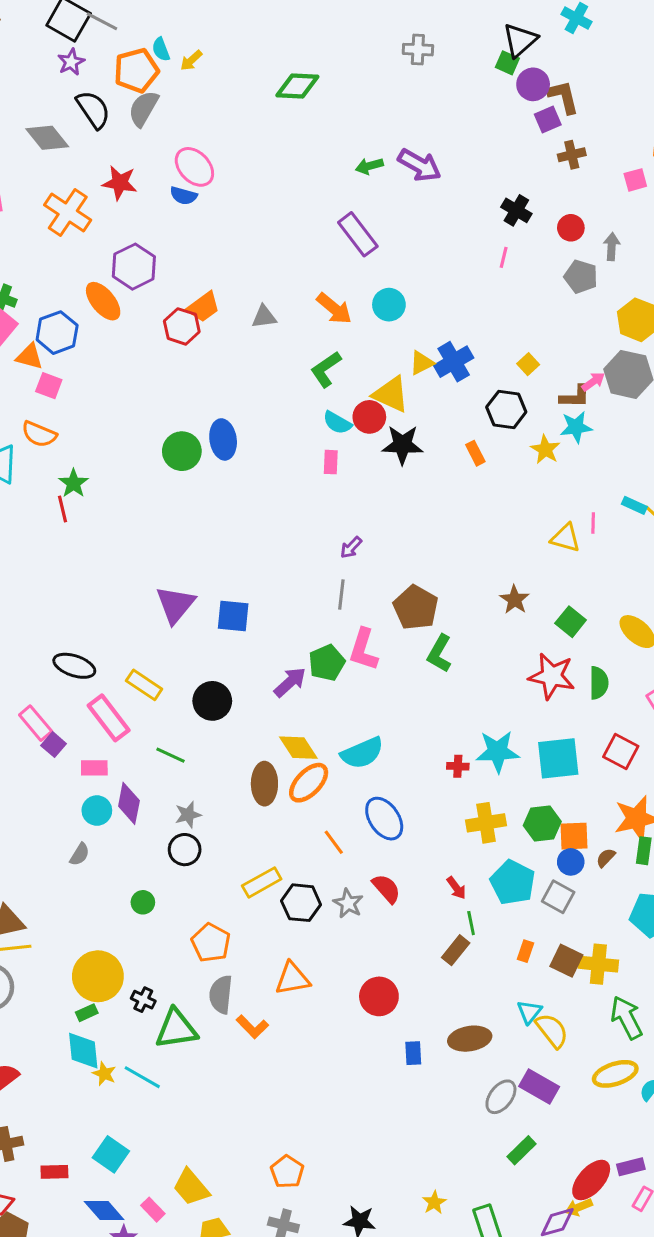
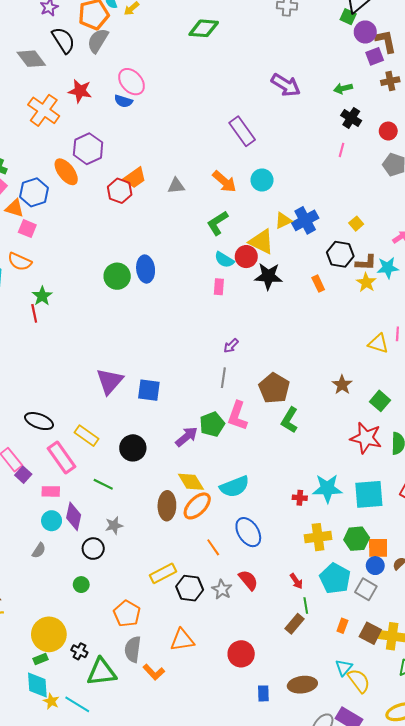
green arrow: (369, 166) -> (343, 88), moved
brown L-shape: (575, 397) -> (366, 263), moved
black circle: (185, 850) -> (93, 549), moved

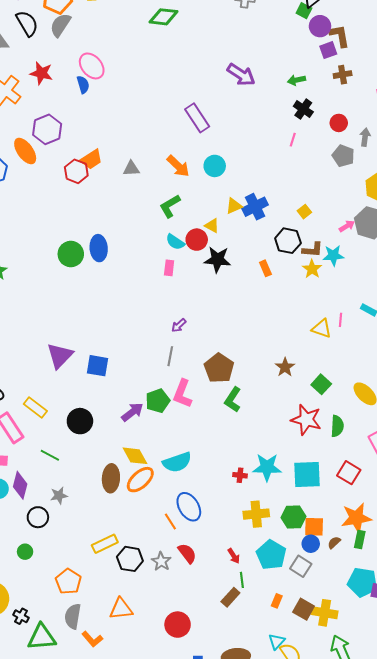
blue semicircle: (123, 101) -> (83, 85), turned -126
yellow triangle: (261, 242) -> (212, 226), size x0.6
orange line: (213, 547) -> (170, 522), moved

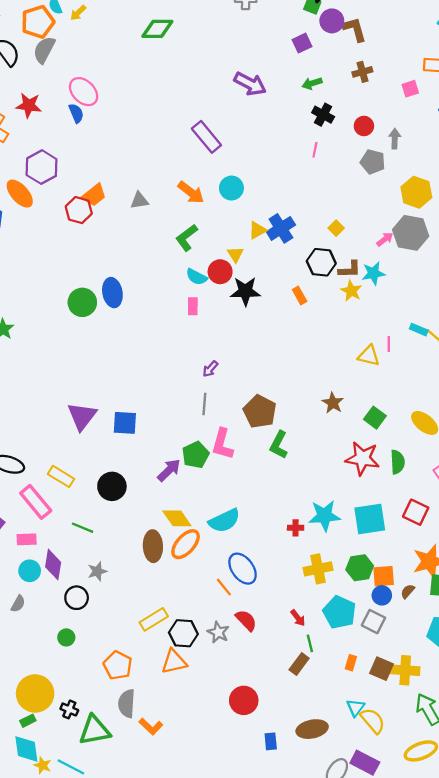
purple square: (328, 50) -> (302, 43), moved
yellow triangle: (212, 226) -> (235, 254), turned 35
orange triangle: (121, 609) -> (174, 662), moved

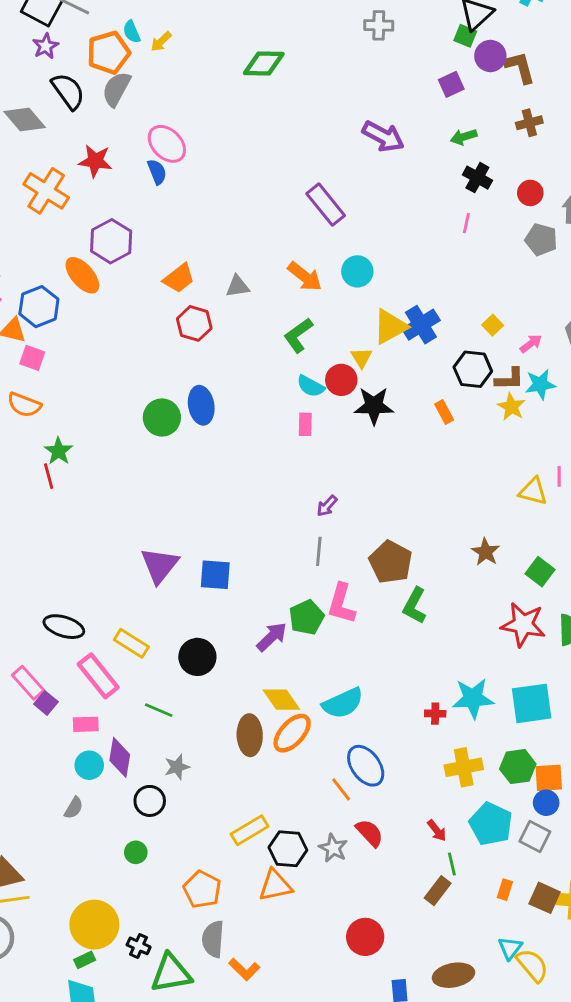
red hexagon: (79, 210) -> (194, 323), moved
yellow triangle: (257, 230) -> (390, 327), size x1.5
pink arrow: (385, 239) -> (531, 344), moved

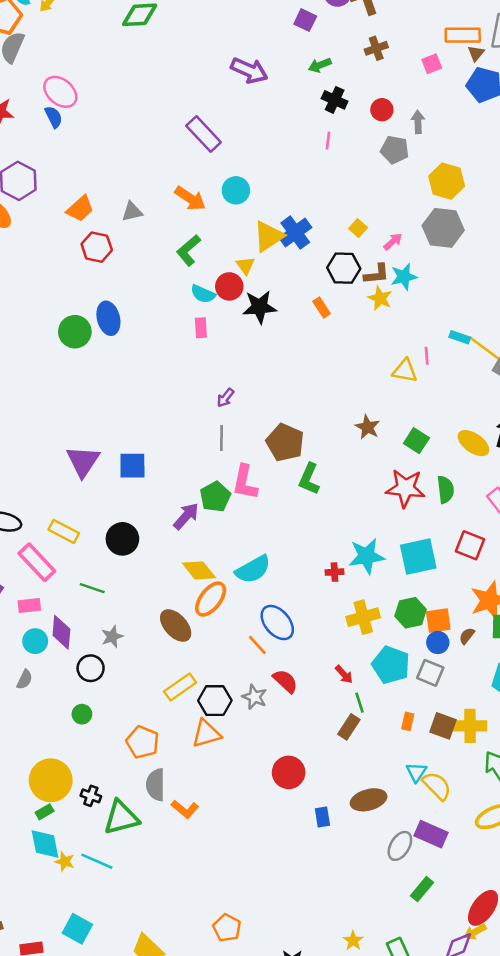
purple square: (451, 84) -> (305, 20), turned -35
brown ellipse: (250, 735) -> (176, 626), moved, turned -36

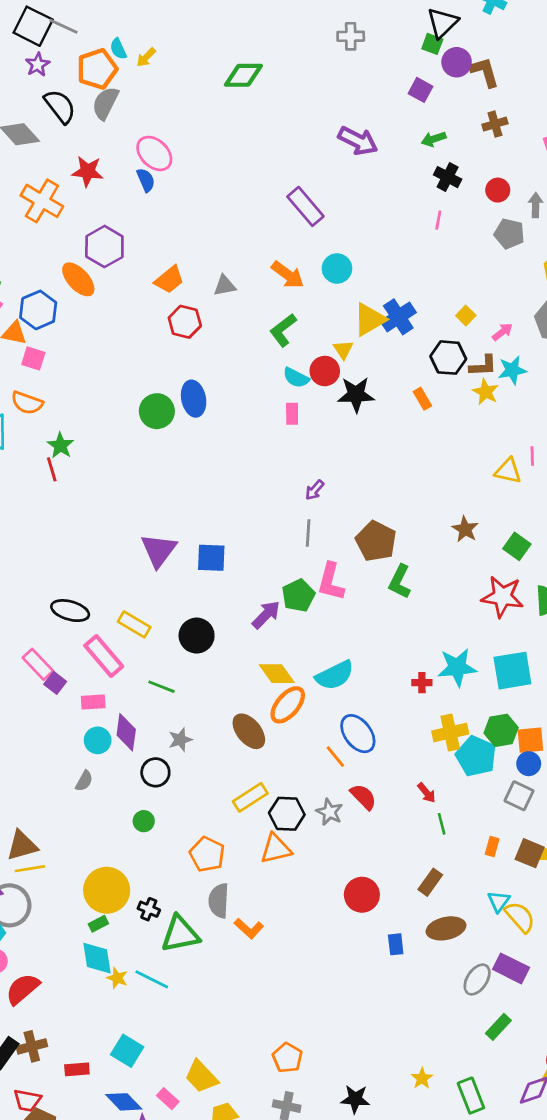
cyan pentagon: (391, 665) -> (476, 756), moved
brown rectangle: (349, 727) -> (430, 882), moved

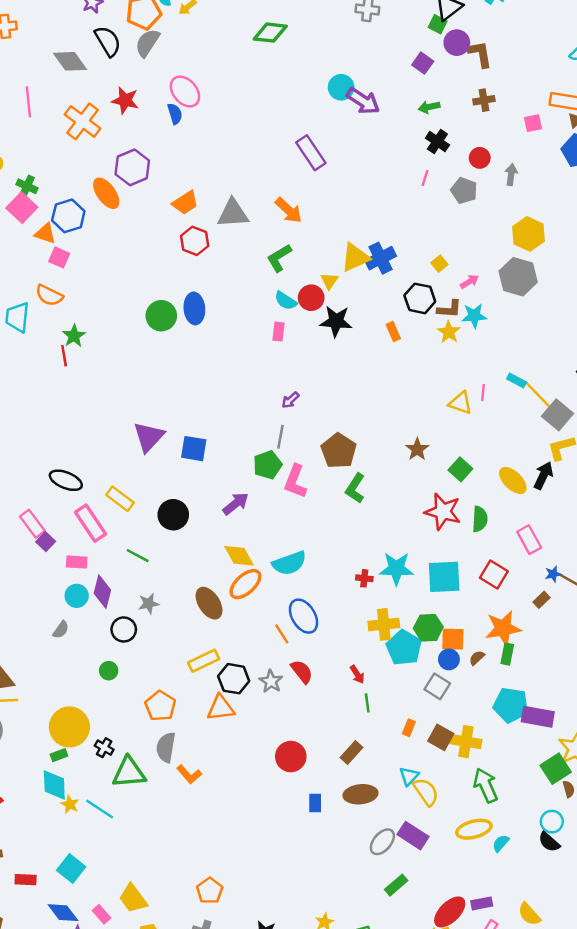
gray pentagon: (509, 234) -> (464, 191), moved
cyan circle: (337, 268) -> (341, 87), moved
gray triangle: (225, 286) -> (233, 213), size x1.6
green pentagon: (298, 595) -> (267, 465), moved

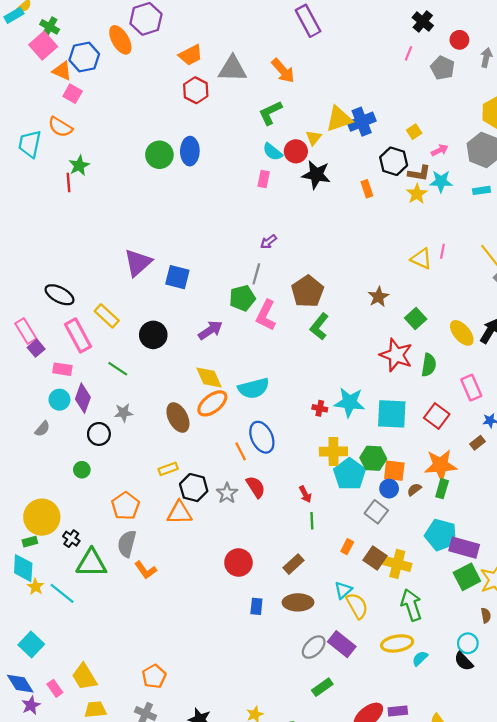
cyan rectangle: (517, 380) -> (481, 190), moved, turned -42
yellow rectangle: (204, 661) -> (168, 469), size x0.7
green square: (556, 769) -> (467, 577), moved

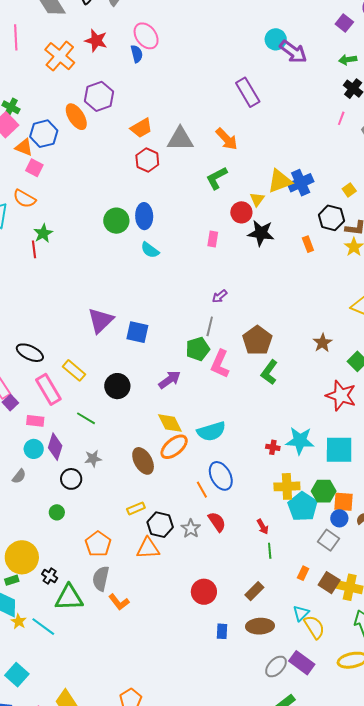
cyan semicircle: (273, 152) -> (150, 250), moved

